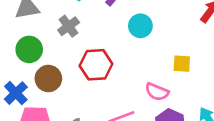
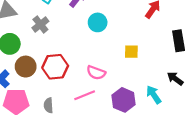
red hexagon: (96, 65) -> (55, 67), moved
pink semicircle: (157, 92) -> (96, 73), moved

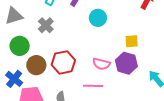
pink line: (85, 95) -> (93, 86), turned 30
purple hexagon: (123, 100) -> (126, 63), moved

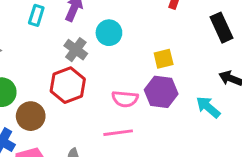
gray cross: (46, 25) -> (76, 50), moved
red hexagon: (63, 62) -> (68, 85), moved

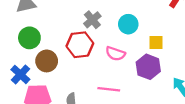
cyan circle: (109, 33) -> (128, 24), moved
pink semicircle: (125, 99) -> (115, 54), moved

